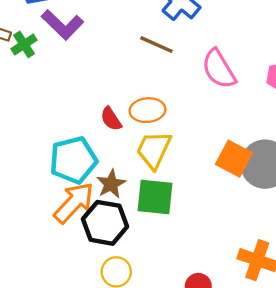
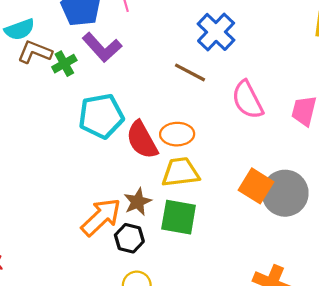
red semicircle: (111, 119) -> (142, 140), size x1.6
yellow trapezoid: (154, 150) -> (180, 172), turned 54
cyan pentagon: (73, 160) -> (101, 116), moved
black hexagon: (105, 223) -> (129, 238), size x0.7

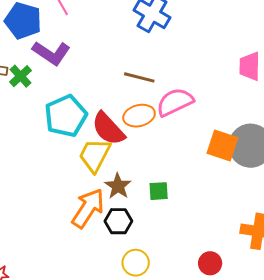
brown line: (190, 72) -> (139, 77), moved
pink semicircle: (247, 100) -> (175, 102), moved, turned 105
yellow trapezoid: (180, 172) -> (95, 155), moved, turned -42
green square: (179, 217) -> (159, 191), size x0.6

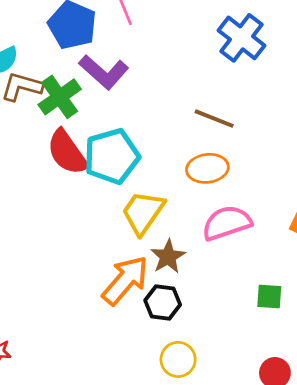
green cross: (21, 76) -> (60, 97), size x1.4
pink semicircle: (175, 102) -> (227, 223), moved
red semicircle: (108, 129) -> (67, 152), moved
green square: (159, 191) -> (269, 296), moved

